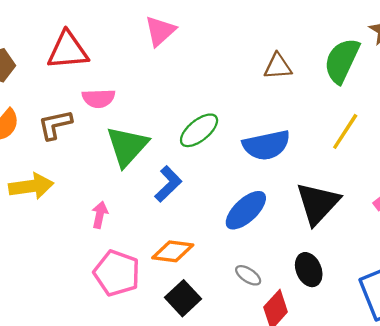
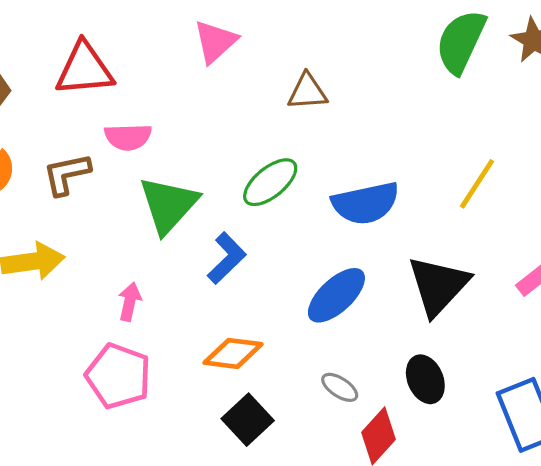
green semicircle: (342, 61) -> (461, 42), moved
brown triangle: (278, 66) -> (307, 92), moved
pink pentagon: (117, 273) -> (118, 376), moved

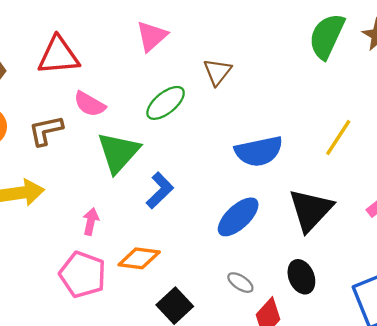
brown triangle: (307, 92) -> (217, 72), turned -48
pink semicircle: (128, 137) -> (90, 104), turned 32
green ellipse: (270, 182) -> (166, 103), moved
orange diamond: (233, 353) -> (139, 258), moved

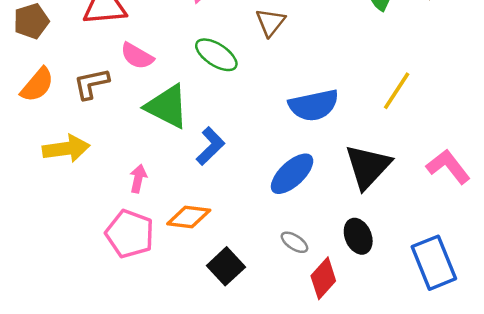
green ellipse: (166, 103) -> (216, 55), turned 72
green triangle: (118, 152) -> (167, 106), turned -45

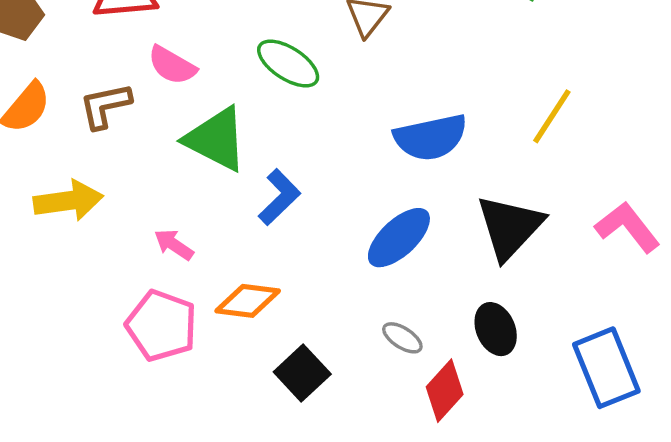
pink arrow: (138, 179) -> (174, 245), turned -68

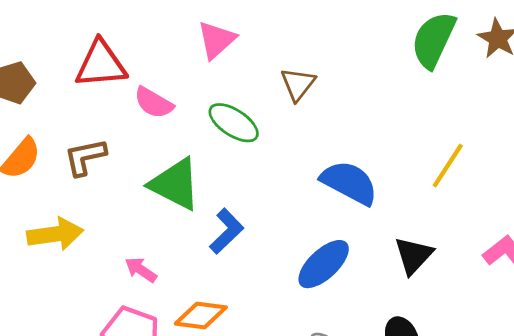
pink semicircle: (172, 65) -> (154, 103), moved
blue semicircle: (431, 137) -> (349, 183), turned -140
black triangle: (510, 227) -> (414, 255), size x0.7

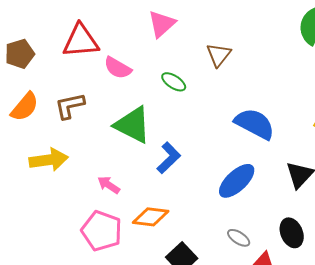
green ellipse: (234, 123) -> (174, 82), size x0.7

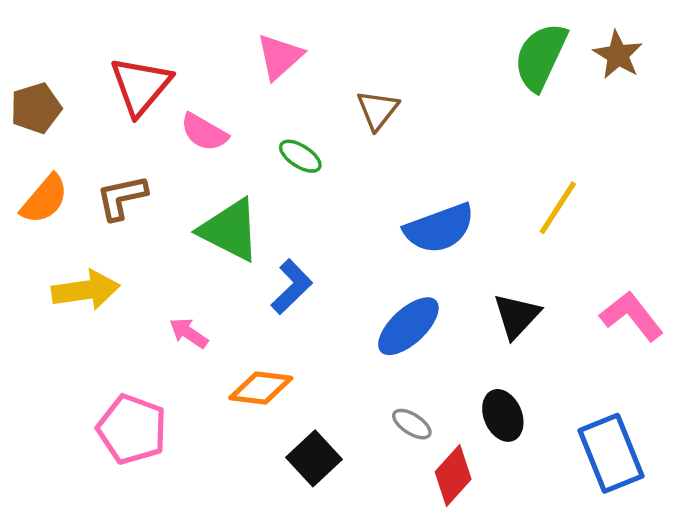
red triangle: (81, 41) -> (141, 86), turned -45
blue semicircle: (255, 124) -> (439, 228), turned 132
pink pentagon: (102, 231) -> (132, 429), moved

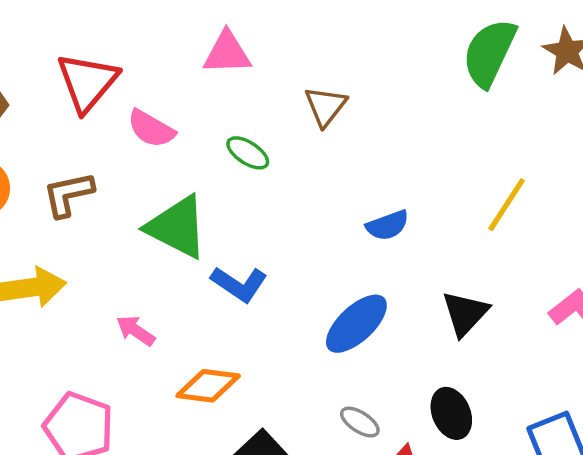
pink triangle: (280, 57) -> (227, 53), turned 40
blue semicircle: (439, 228) -> (387, 225), size x0.6
blue L-shape: (292, 287) -> (239, 284), turned 78

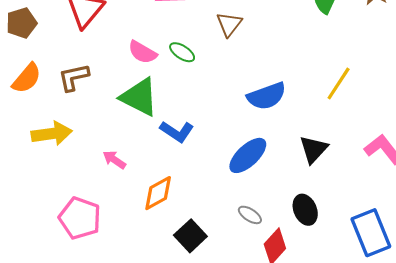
pink semicircle: (151, 129) -> (142, 52), moved
blue semicircle: (387, 225) -> (267, 96), size x1.5
orange diamond: (208, 386) -> (158, 193), turned -36

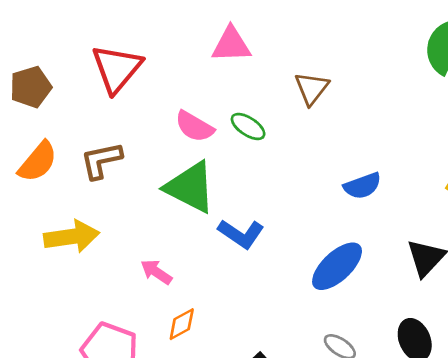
blue semicircle: (267, 96) -> (362, 186), size x0.7
orange diamond: (158, 193) -> (182, 324), moved, size x0.7

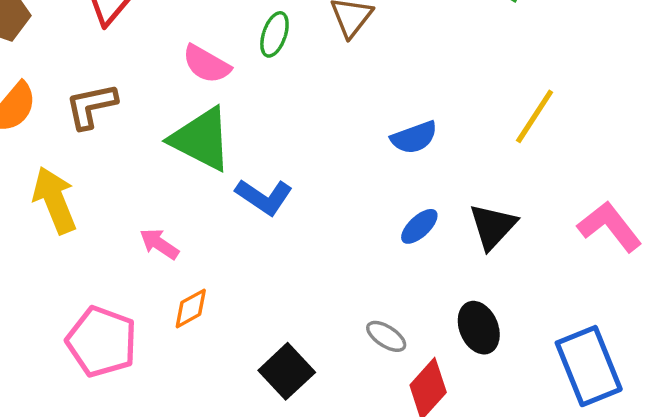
green ellipse: (248, 126) -> (274, 34), moved, turned 76
yellow arrow: (72, 237) -> (55, 200), turned -104
blue ellipse: (337, 266) -> (419, 226), moved, size x0.6

